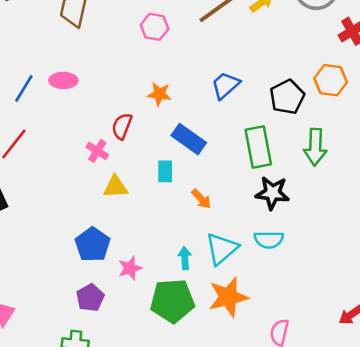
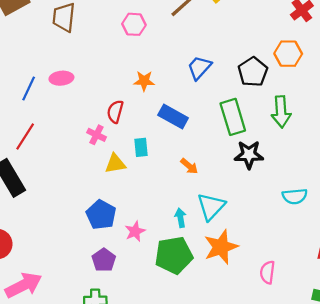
cyan rectangle: (165, 171) -> (141, 147), moved
cyan semicircle: (269, 240) -> (295, 196), moved

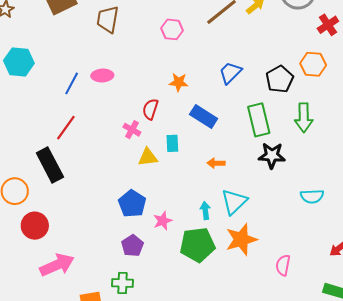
orange arrow: (189, 166) -> (216, 163), turned 138

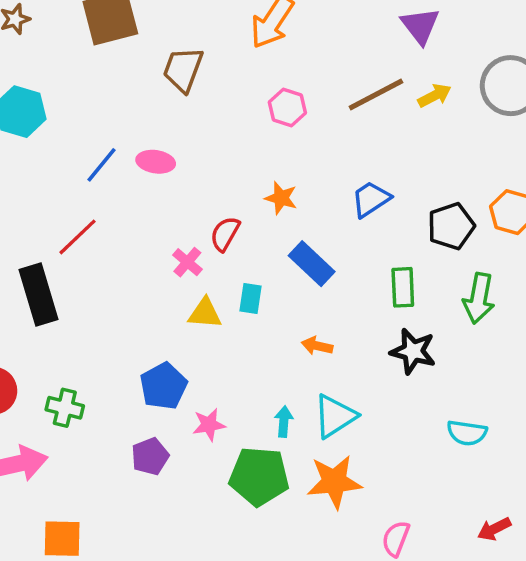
green rectangle: (259, 120) -> (403, 287), size x0.7
green cross: (123, 283) -> (65, 408), moved

